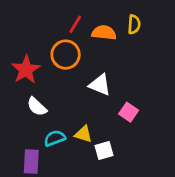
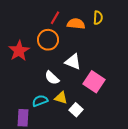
white semicircle: (37, 107) -> (52, 78), moved
pink square: (129, 112) -> (94, 82), size x1.5
white square: (104, 151) -> (76, 110), turned -32

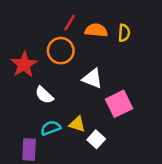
yellow semicircle: (98, 18) -> (124, 33), moved
white semicircle: (52, 78) -> (44, 95), moved
pink square: (94, 82) -> (119, 104), turned 30

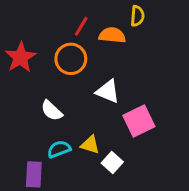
yellow semicircle: (124, 33) -> (137, 16), moved
red star: (24, 65) -> (20, 57), moved

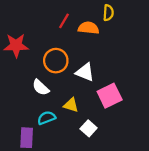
red star: (20, 57) -> (16, 45), turned 30
orange circle: (71, 59) -> (56, 61), moved
yellow triangle: (90, 145) -> (71, 105), moved

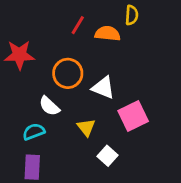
yellow triangle: (71, 105) -> (86, 127), turned 35
cyan semicircle: (46, 118) -> (34, 132), moved

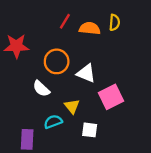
yellow semicircle: (132, 15) -> (114, 22), moved
cyan semicircle: (34, 132) -> (53, 122), moved
white square: (108, 156) -> (90, 130), turned -35

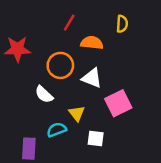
orange semicircle: (90, 28) -> (92, 43), moved

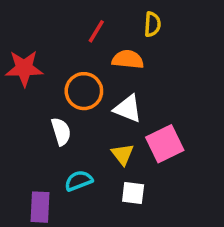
yellow semicircle: (122, 24) -> (152, 24), moved
white semicircle: (44, 94) -> (61, 131), turned -150
yellow triangle: (77, 113) -> (123, 154), moved

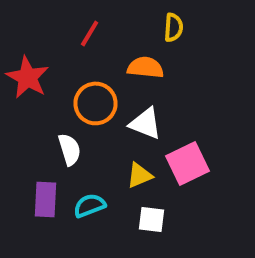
red line: (96, 31) -> (90, 34), moved
red star: (24, 68) -> (28, 77), turned 30
yellow triangle: (123, 154) -> (139, 175), turned 45
purple rectangle: (40, 207) -> (46, 199), moved

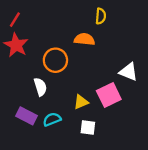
red line: (90, 34) -> (15, 20), moved
white triangle: (145, 123) -> (129, 72), moved
purple rectangle: (46, 199) -> (26, 116), turned -66

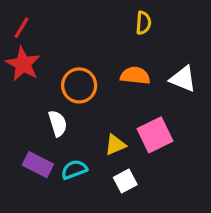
orange semicircle: (84, 39) -> (135, 76), moved
white triangle: (129, 72) -> (183, 79), moved
white square: (88, 127) -> (125, 181), turned -35

